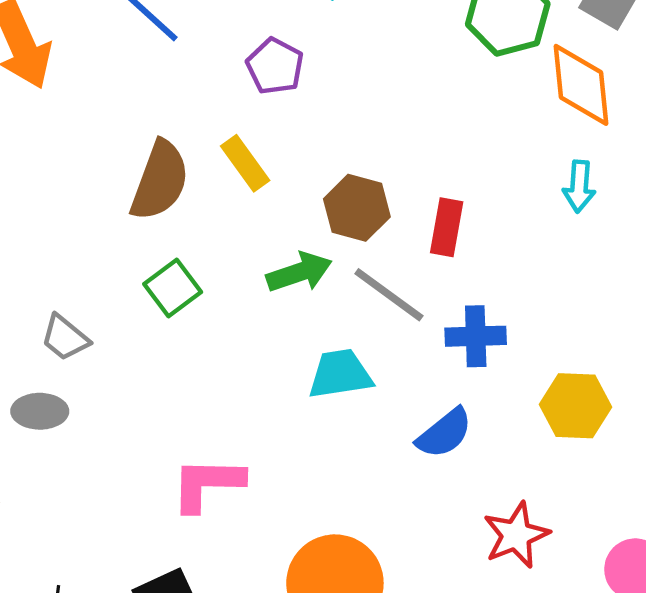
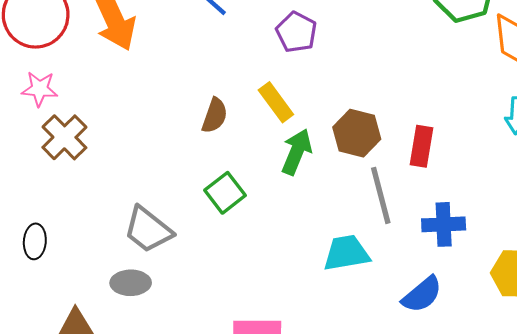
brown semicircle: (160, 181) -> (215, 116), size x0.6
green arrow: (299, 272) -> (297, 152), moved, turned -48
gray line: (389, 295) -> (381, 195), turned 40
gray trapezoid: (65, 338) -> (148, 230), size x1.4

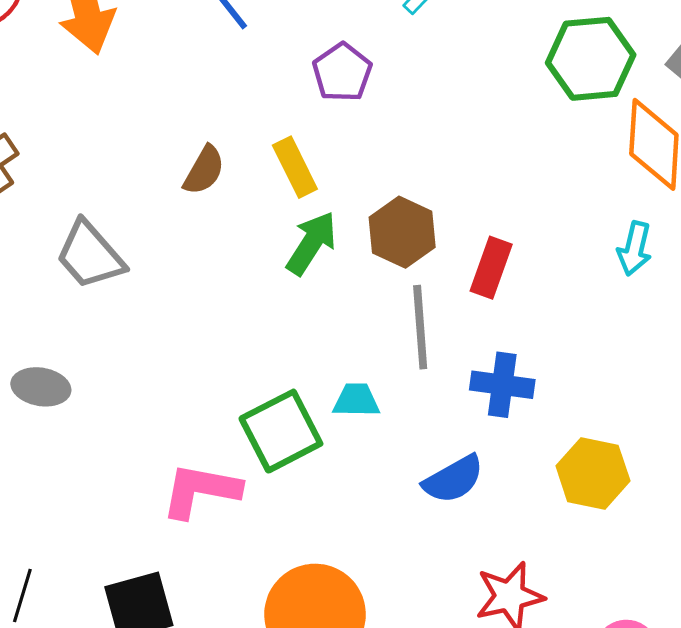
green square: (225, 193) -> (281, 431), moved, size x1.4
gray trapezoid: (148, 230) -> (90, 255), moved
cyan trapezoid: (346, 253) -> (356, 400), size x0.7

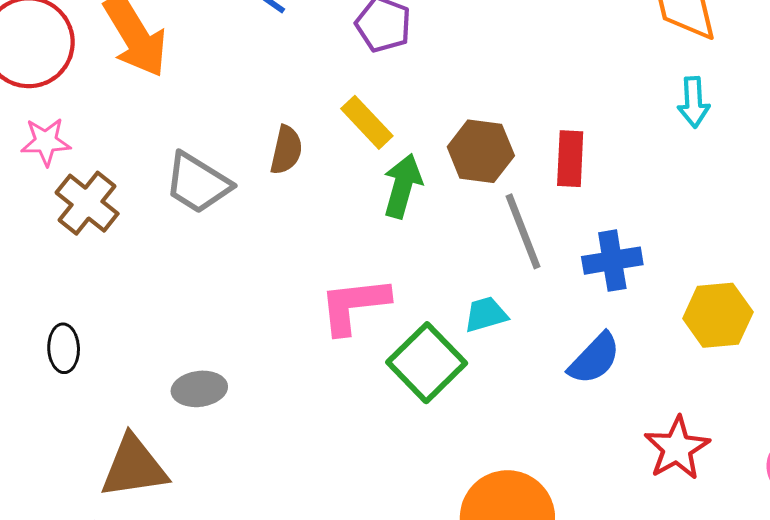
gray trapezoid: (90, 255) -> (198, 183), moved
pink L-shape: (201, 491) -> (354, 305), moved

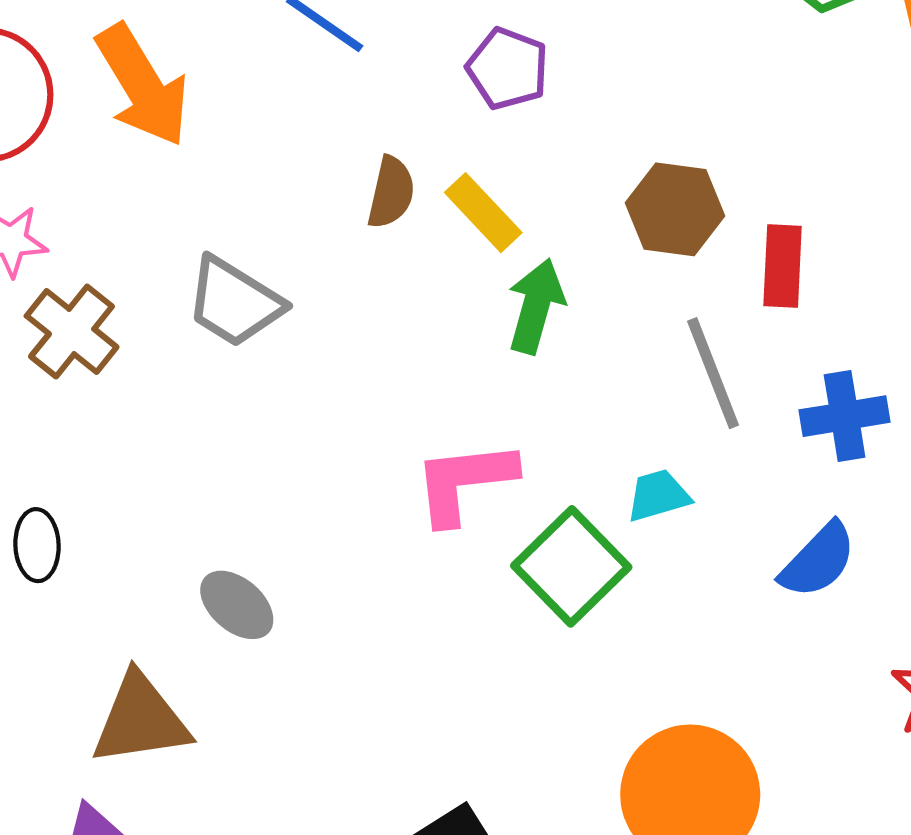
brown semicircle: (286, 150) -> (391, 192), moved
brown hexagon: (481, 151) -> (675, 209), moved
gray ellipse: (199, 389) -> (237, 605), turned 48

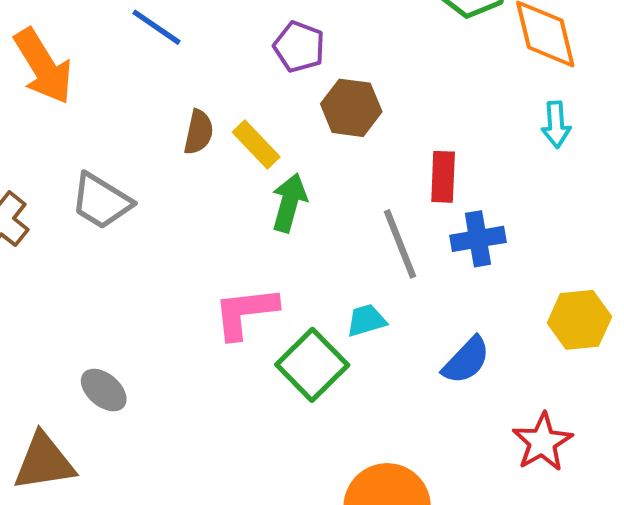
purple pentagon: (508, 69) -> (299, 47), moved
brown hexagon: (675, 209) -> (351, 108), moved
blue cross: (845, 416) -> (478, 239), moved

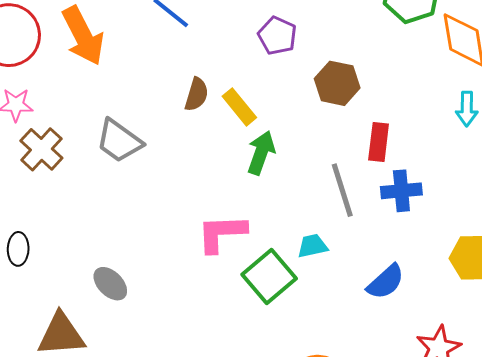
brown hexagon: (351, 108) -> (337, 83), moved

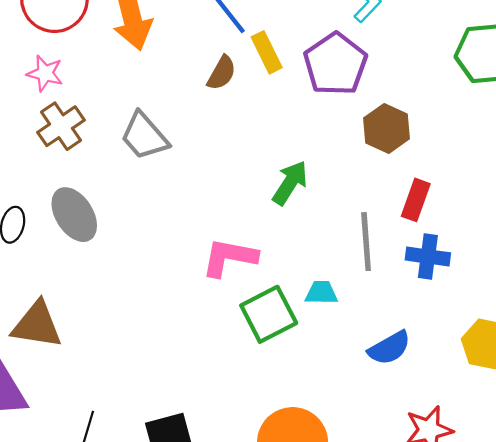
purple pentagon: (277, 36) -> (335, 64), size x1.5
brown semicircle: (197, 94) -> (222, 73), moved
yellow rectangle: (239, 107) -> (267, 52), moved
gray ellipse: (110, 284) -> (74, 215), moved, size x1.4

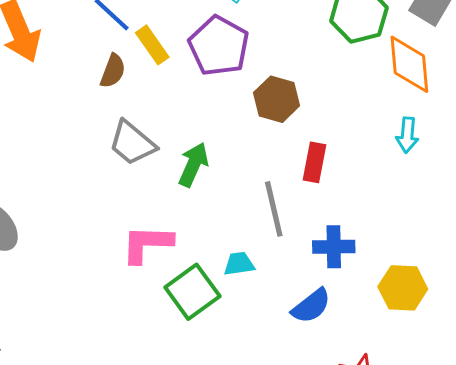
gray trapezoid: (144, 136) -> (132, 143), moved
blue cross: (428, 256) -> (334, 247), moved

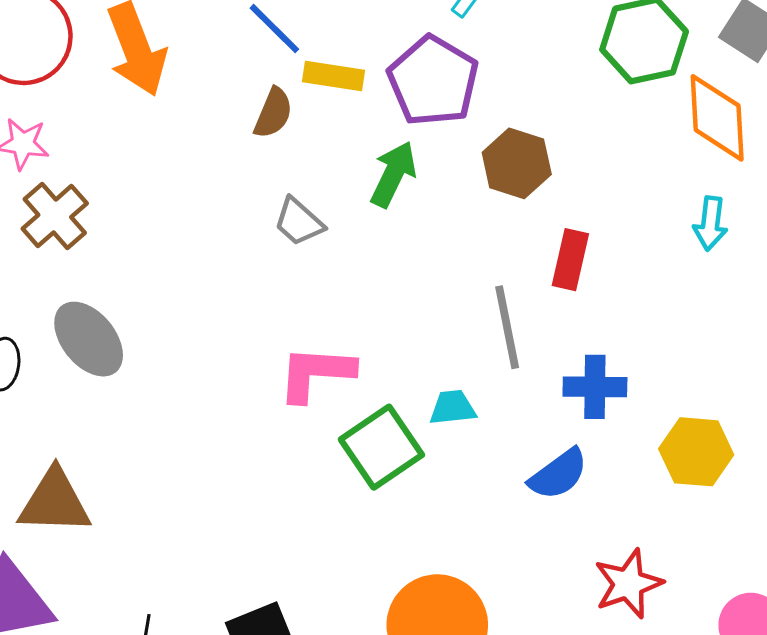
yellow rectangle: (152, 45) -> (334, 76), turned -48
gray trapezoid: (132, 143) -> (299, 222), size x0.7
green arrow: (193, 165) -> (393, 174), moved

